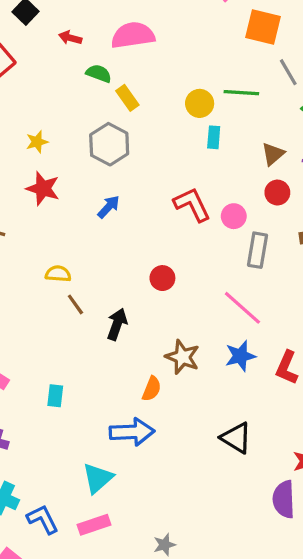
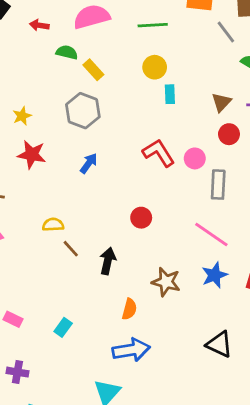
green line: (241, 93) -> (153, 25), moved
orange semicircle: (152, 389) -> (129, 309), moved
cyan rectangle: (55, 396) -> (63, 327), turned 36

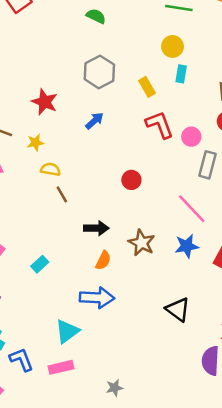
yellow rectangle: (93, 70) -> (147, 87), moved
yellow star: (22, 116) -> (35, 143), moved
black arrow: (108, 261) -> (96, 228), moved, turned 65

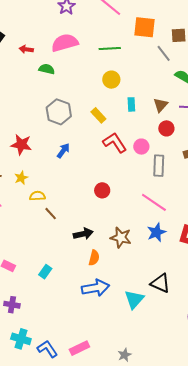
cyan rectangle: (181, 74) -> (131, 104), moved
cyan triangle: (67, 331) -> (134, 299), moved

